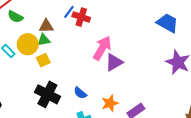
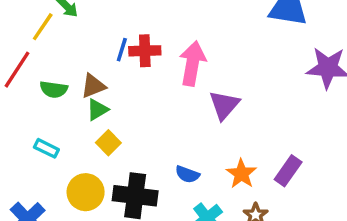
green semicircle: (15, 17) -> (54, 89), moved
yellow circle: (28, 44) -> (86, 192), moved
pink arrow: (102, 48) -> (192, 63), moved

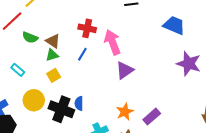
blue line: (122, 50) -> (82, 54), moved
pink arrow: (192, 63) -> (112, 42), turned -45
brown triangle: (93, 86) -> (53, 41), turned 42
blue semicircle: (187, 174) -> (79, 103), moved, turned 56

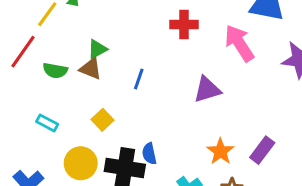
red cross: (87, 28) -> (184, 24), moved
pink arrow: (112, 42) -> (239, 43), moved
green triangle: (52, 55) -> (97, 49), moved
purple triangle: (125, 70) -> (207, 90), turned 30

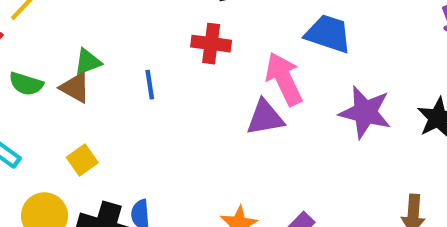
blue line: (139, 79) -> (150, 85), moved, turned -35
purple triangle: (207, 90) -> (265, 118), moved

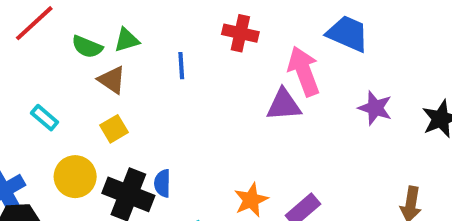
green semicircle: (26, 84) -> (87, 47), moved
brown triangle: (75, 88) -> (112, 80), moved
purple star: (365, 112) -> (375, 108), size x0.7

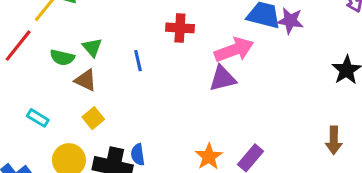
green triangle: (127, 40) -> (92, 47), turned -45
pink arrow: (304, 71) -> (234, 50), turned 99
purple star: (375, 108) -> (290, 21), moved

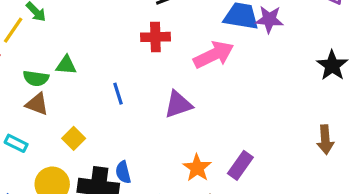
green triangle: (92, 47) -> (66, 65), turned -40
blue line: (138, 61) -> (118, 94), moved
purple triangle: (223, 78) -> (178, 104), moved
brown triangle: (86, 80) -> (37, 104), moved

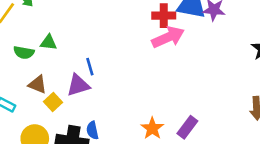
red cross: (155, 37) -> (164, 16), moved
brown triangle: (37, 104) -> (38, 85), moved
purple triangle: (178, 104) -> (78, 85), moved

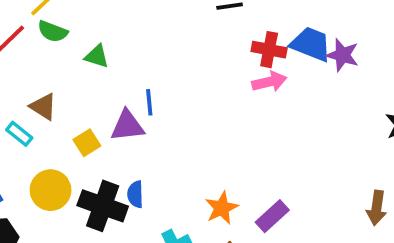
pink arrow: (168, 37) -> (269, 82), size x0.7
green semicircle: (24, 53) -> (53, 31), moved
brown triangle: (38, 85) -> (43, 107), moved

